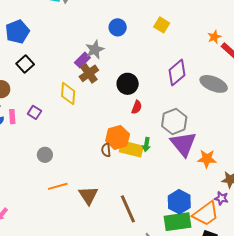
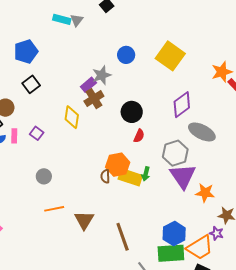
yellow square: (162, 25) -> (170, 56), size x1.8
orange star: (214, 37) -> (222, 72), size x1.5
gray ellipse: (214, 84) -> (202, 132), moved

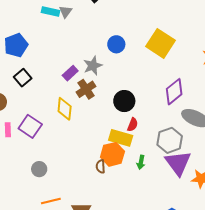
purple rectangle: (88, 85) -> (70, 73), moved
purple square: (37, 133) -> (30, 126), size x1.6
yellow rectangle: (130, 177) -> (121, 138), moved

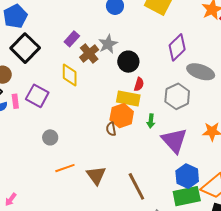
gray star: (93, 66) -> (108, 44), moved
black square: (23, 78) -> (25, 48), size x1.6
purple triangle: (178, 163) -> (174, 140), moved

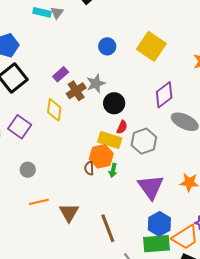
gray hexagon: (177, 96) -> (144, 141), moved
green arrow: (151, 121) -> (113, 170), moved

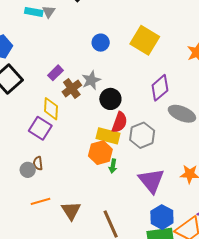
purple square: (20, 127) -> (40, 128), moved
red semicircle: (122, 127) -> (120, 122), size x1.5
brown semicircle: (89, 168) -> (38, 163), moved

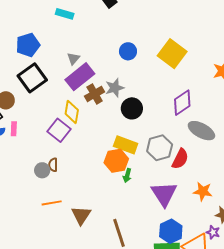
gray triangle: (49, 12) -> (73, 59), moved
purple rectangle: (55, 73) -> (80, 77), size x1.8
red semicircle: (120, 122) -> (180, 159), moved

